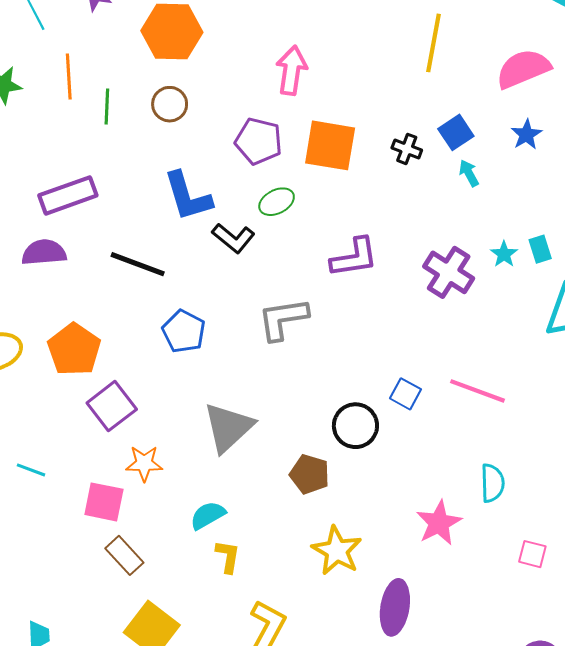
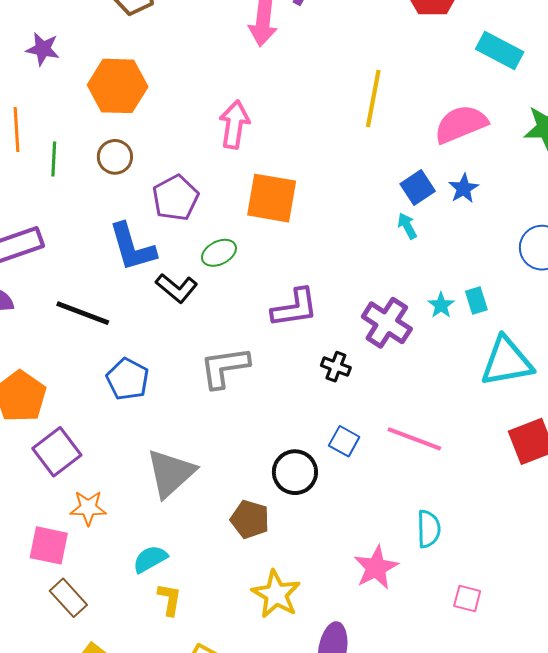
blue square: (456, 132) -> (418, 187), moved
purple pentagon: (259, 141) -> (175, 198), moved, turned 30
black cross: (407, 149) -> (336, 367), moved

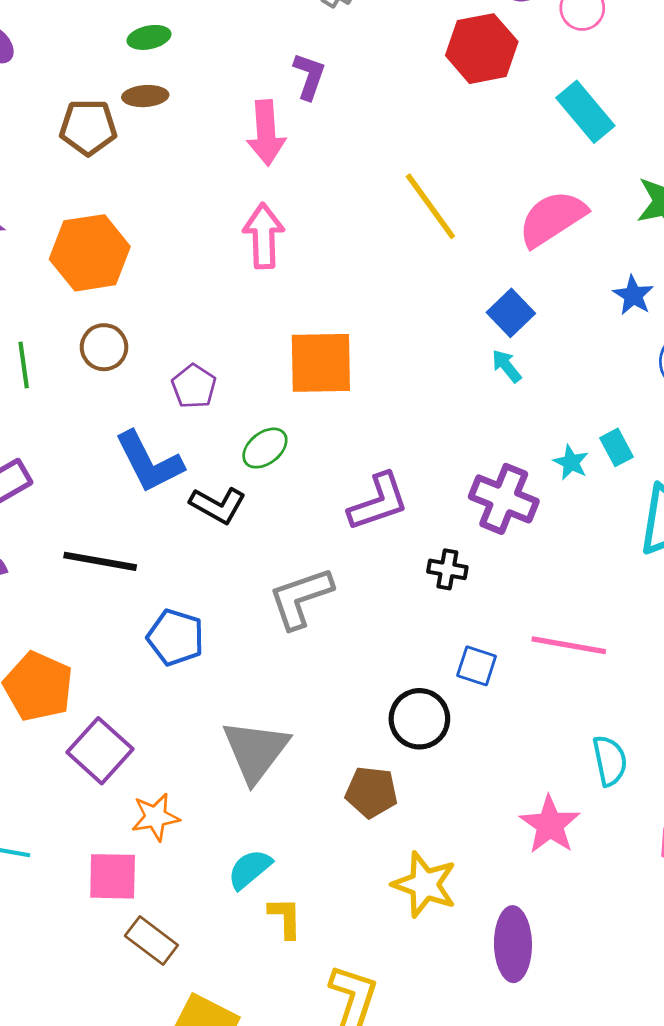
cyan rectangle: (500, 50) -> (585, 112), turned 33
yellow line: (373, 98) -> (430, 206), turned -36
pink arrow: (234, 125) -> (264, 236), moved
blue star: (464, 188) -> (633, 295), moved
purple pentagon: (175, 198) -> (194, 386), size x0.7

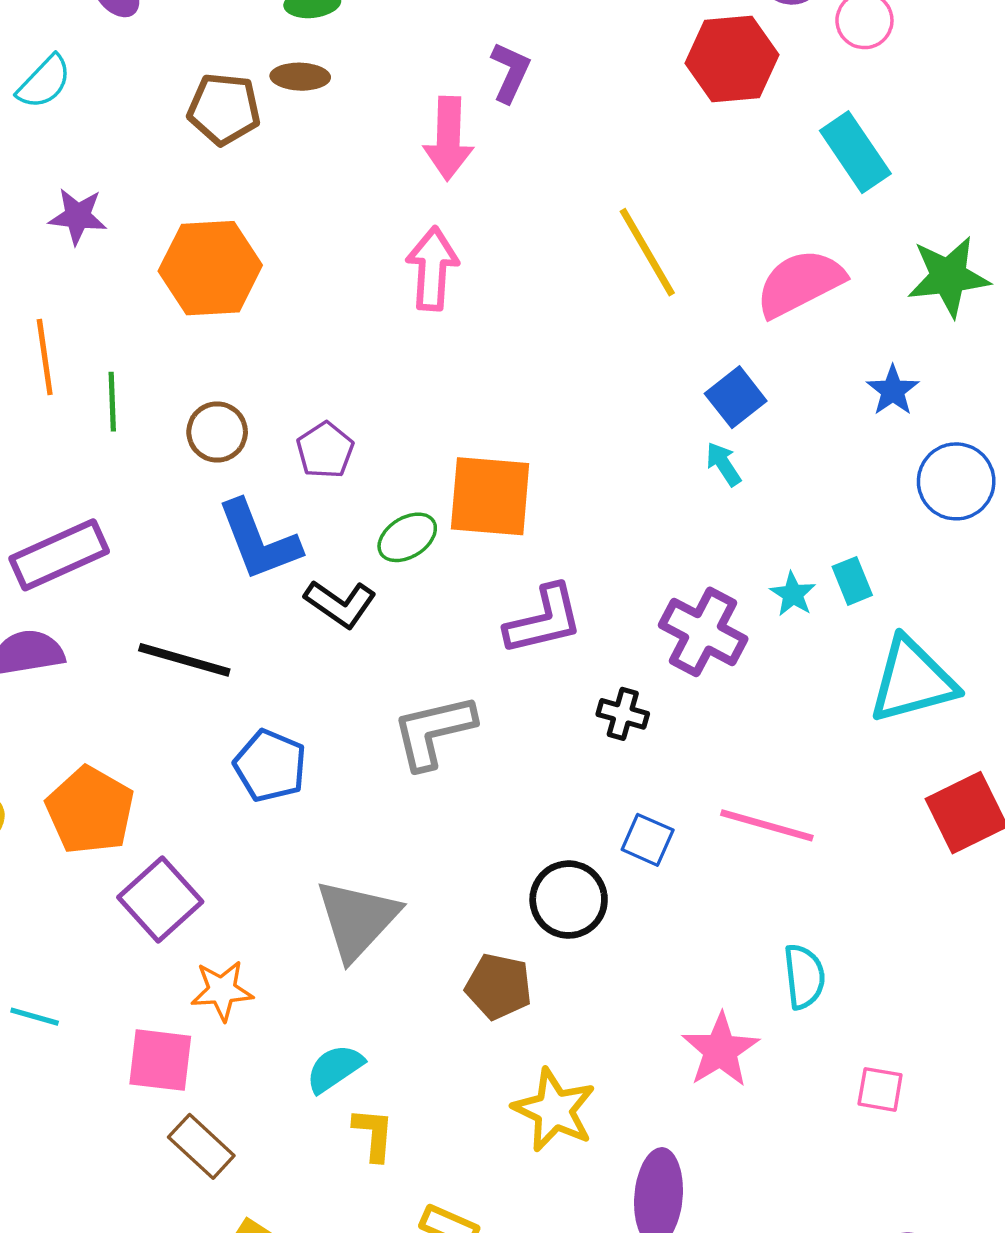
brown circle: (104, 347) -> (217, 432), moved
orange square: (321, 363) -> (490, 496), moved

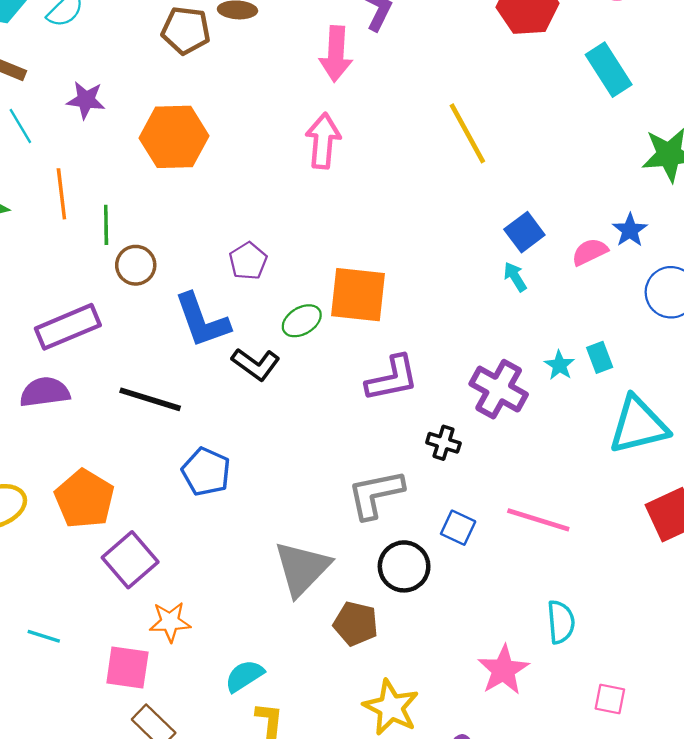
pink semicircle: (800, 283) -> (590, 252), moved, size x0.6
brown circle: (217, 432) -> (136, 265), moved
gray L-shape: (434, 732) -> (376, 494), moved
gray triangle: (357, 919) -> (302, 568), moved

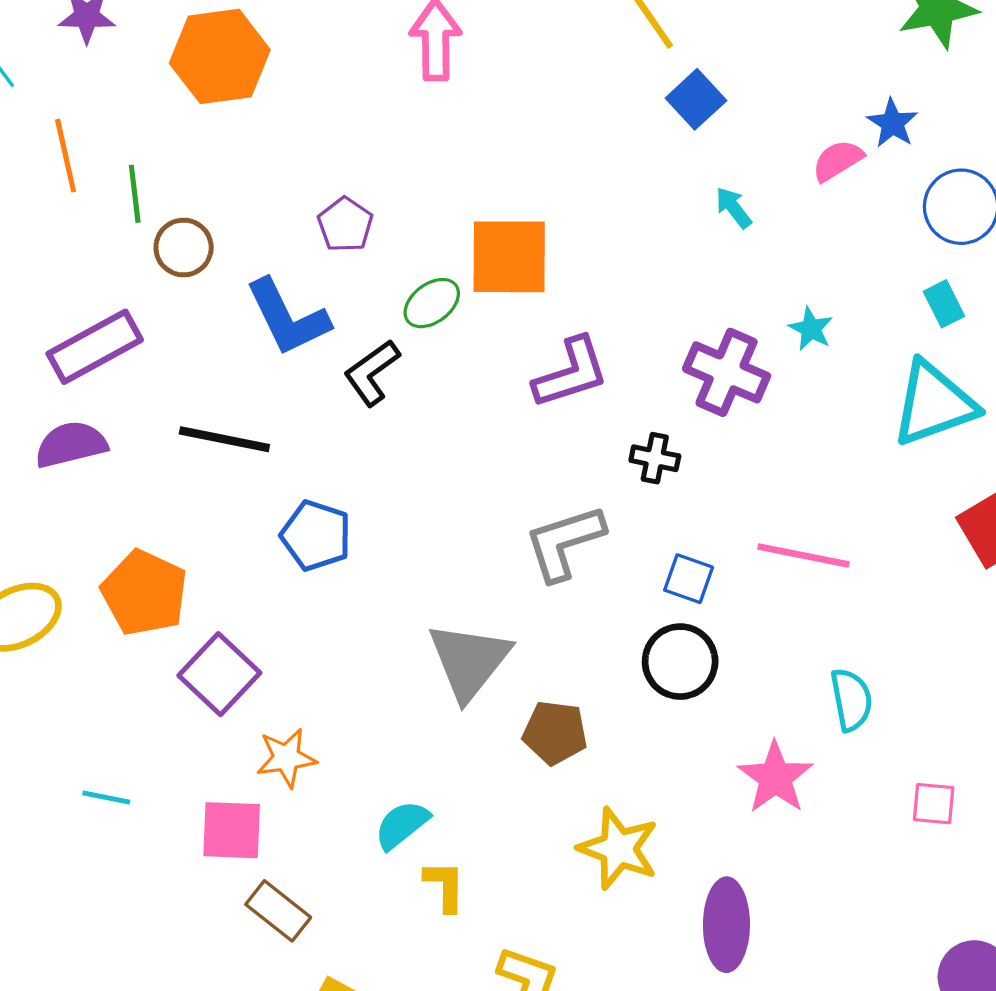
blue square: (524, 232) -> (696, 99), moved
cyan rectangle: (600, 357) -> (944, 304), moved
black L-shape: (256, 364) -> (372, 373), turned 114
black circle: (404, 566) -> (680, 662), moved

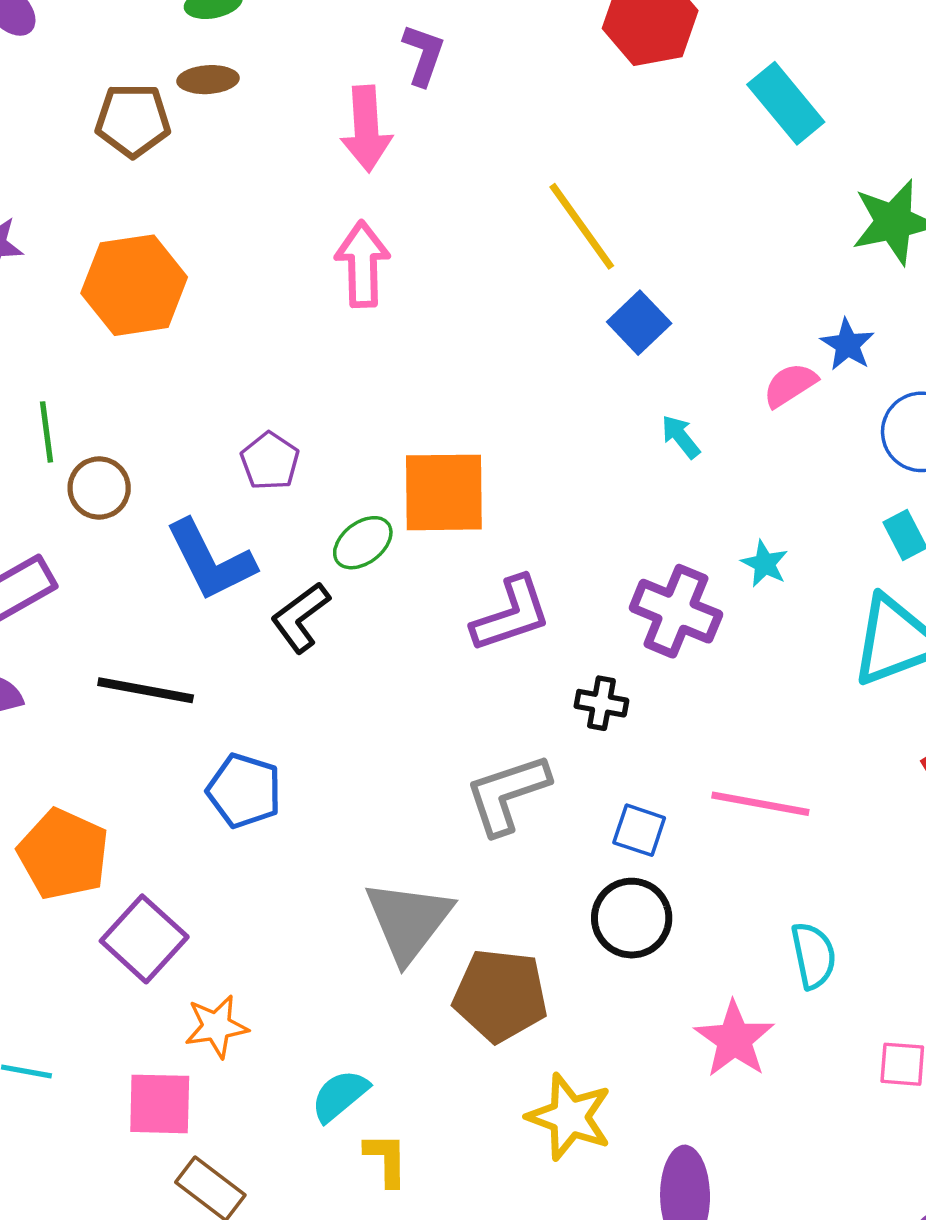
brown pentagon: (555, 733) -> (500, 995), size x1.4

